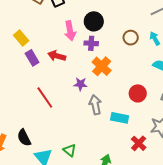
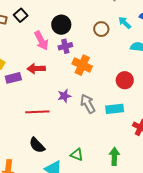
purple rectangle: (32, 58) -> (13, 78), turned -56
purple star: (80, 84) -> (64, 96), moved
red line: (45, 98) -> (37, 112), turned -40
black semicircle: (24, 138) -> (37, 145), moved

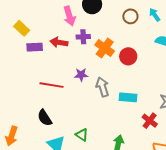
purple cross: (65, 46) -> (83, 37), moved
red circle: (125, 80) -> (128, 56), moved

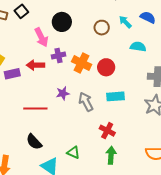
cyan rectangle: (128, 97) -> (115, 96), moved
red cross: (150, 121) -> (107, 131), moved

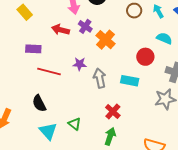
purple cross: (59, 56) -> (85, 26), turned 32
red circle: (106, 67) -> (145, 57), moved
purple rectangle: (12, 74) -> (33, 49), moved

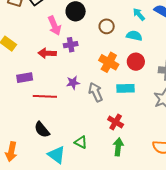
brown circle: (134, 11) -> (107, 26), moved
purple cross: (85, 26) -> (71, 45), turned -32
cyan semicircle: (164, 38) -> (134, 36), moved
orange cross: (105, 40) -> (109, 62), moved

